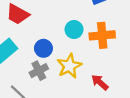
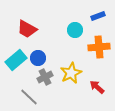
cyan circle: (74, 30) -> (75, 30), moved
blue circle: (43, 48) -> (38, 58), moved

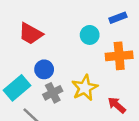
cyan rectangle: (16, 60) -> (17, 88), moved

